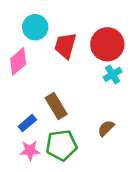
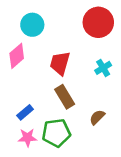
red circle: (107, 44) -> (98, 22), moved
red trapezoid: (65, 46) -> (60, 63), moved
brown rectangle: (56, 106) -> (65, 97), moved

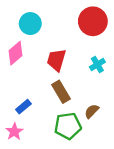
green pentagon: (56, 133) -> (68, 126), moved
pink star: (27, 138) -> (14, 132), moved, turned -30

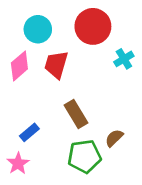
red circle: (93, 21) -> (93, 26), moved
red trapezoid: (56, 60) -> (56, 65), moved
cyan cross: (97, 65) -> (124, 59), moved

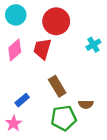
red circle: (93, 26) -> (56, 21), moved
cyan circle: (38, 29) -> (16, 15), moved
brown semicircle: (114, 138) -> (86, 104), turned -136

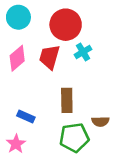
cyan cross: (93, 45) -> (83, 52), moved
brown rectangle: (57, 86) -> (67, 100), turned 30
blue rectangle: (22, 100) -> (26, 117), turned 64

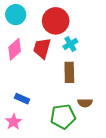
brown rectangle: (67, 100) -> (69, 72), moved

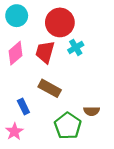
brown rectangle: (69, 72) -> (50, 88), moved, turned -60
blue rectangle: (22, 99) -> (23, 107), turned 40
green pentagon: (63, 117) -> (68, 126), turned -30

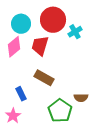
cyan circle: (17, 16) -> (21, 24), moved
cyan cross: (76, 47) -> (75, 32), moved

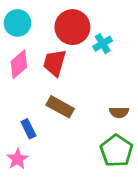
cyan circle: (21, 24) -> (17, 23), moved
brown semicircle: (81, 98) -> (119, 112), moved
green pentagon: (60, 111) -> (116, 151), moved

